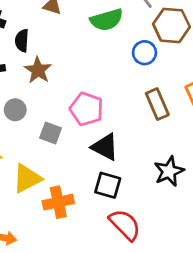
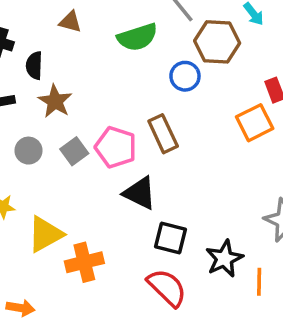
brown rectangle: (157, 104) -> (163, 134), moved
gray square: (51, 133) -> (74, 151), moved, turned 35
black star: (169, 171) -> (224, 259), moved
black square: (108, 185) -> (171, 238), moved

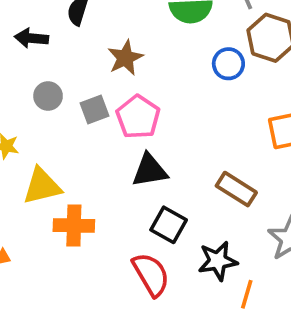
brown star: (55, 101) -> (125, 58), moved
brown rectangle: (163, 134) -> (236, 189), moved, turned -48
black triangle: (140, 193) -> (150, 170), turned -51

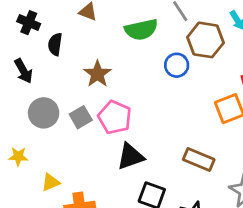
black arrow: (31, 38) -> (24, 71), turned -115
gray circle: (48, 96) -> (44, 113), size x1.4
yellow triangle: (42, 186) -> (50, 182), size x0.6

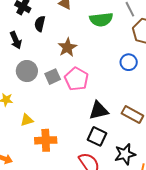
blue circle: (177, 65) -> (129, 62), moved
black triangle: (130, 156) -> (99, 110), moved

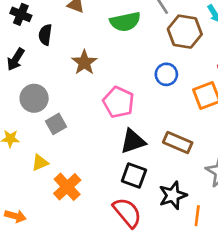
black arrow: (16, 40) -> (16, 59), turned 60
gray square: (53, 77) -> (56, 124), moved
pink pentagon: (76, 79) -> (118, 102), moved
orange cross: (46, 140) -> (67, 187), turned -35

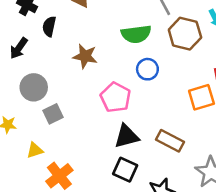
green semicircle: (125, 22) -> (136, 34), moved
brown star: (84, 62) -> (85, 56), turned -30
blue circle: (166, 74) -> (147, 69), moved

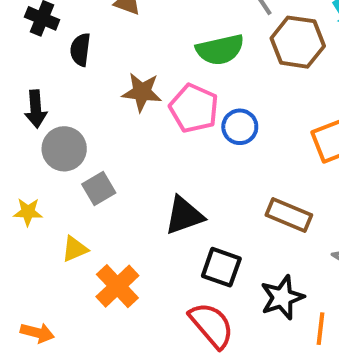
black arrow: (19, 48) -> (36, 109), moved, turned -35
blue circle: (147, 69) -> (240, 127), moved
pink pentagon: (115, 97) -> (194, 108), moved
black triangle: (127, 136) -> (184, 215), moved

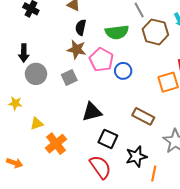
black semicircle: (80, 50) -> (81, 27), moved
gray square: (99, 188) -> (69, 77), moved

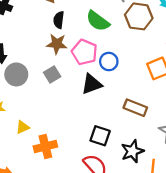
green semicircle: (117, 32) -> (98, 21), turned 50
black triangle: (92, 112) -> (92, 84), moved
orange cross: (56, 144) -> (45, 146), turned 30

